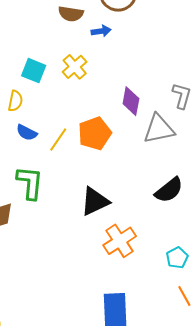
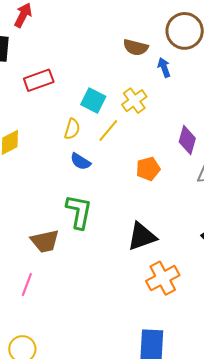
blue arrow: (101, 31) -> (164, 67), turned -108
orange pentagon: (95, 133) -> (148, 169), size x0.7
yellow line: (58, 139) -> (108, 130), moved

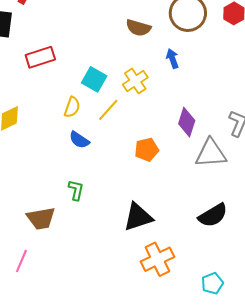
blue arrow: (164, 67) -> (172, 59), moved
green L-shape: (79, 212) -> (76, 190), size x0.6

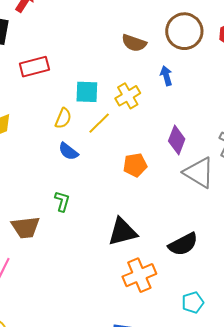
cyan square: (94, 79) -> (87, 92), turned -30
gray triangle: (211, 153) -> (199, 173), turned 32
black semicircle: (213, 215) -> (183, 244), moved

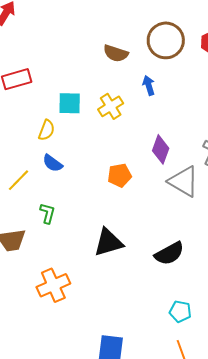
yellow line: (99, 123) -> (19, 180), moved
orange cross: (139, 275) -> (53, 285), moved
cyan pentagon: (193, 302) -> (180, 311), turned 30

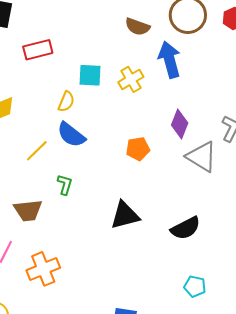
blue arrow: (149, 85) -> (170, 60), size x1.8
blue semicircle: (53, 163) -> (71, 135), size x1.4
orange cross: (53, 285) -> (43, 269), moved

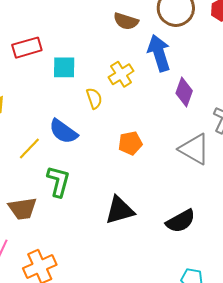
cyan square: (90, 75) -> (64, 67), moved
yellow semicircle: (66, 102) -> (94, 98), moved, turned -40
purple diamond: (180, 124) -> (184, 92), moved
green L-shape: (65, 185) -> (58, 181), size x1.5

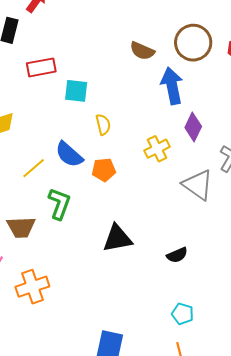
yellow cross: (121, 74) -> (157, 149), moved
orange pentagon: (130, 143) -> (104, 170), moved
black semicircle: (181, 221) -> (177, 255), size x0.7

